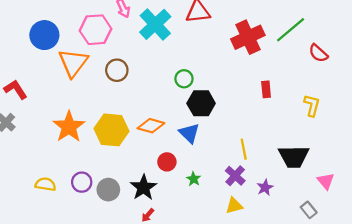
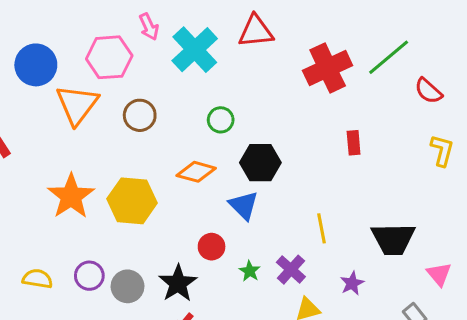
green circle: (184, 79) -> (221, 120), moved
yellow L-shape: (312, 105) -> (442, 150), moved
orange diamond: (151, 126) -> (196, 172), moved
purple cross: (235, 176) -> (291, 270), moved

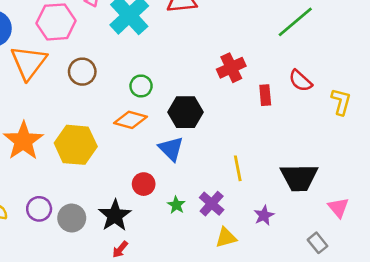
red cross: (328, 68) -> (231, 68), moved, size x0.7
red semicircle: (428, 91) -> (300, 81), moved
green circle: (221, 120) -> (141, 86), moved

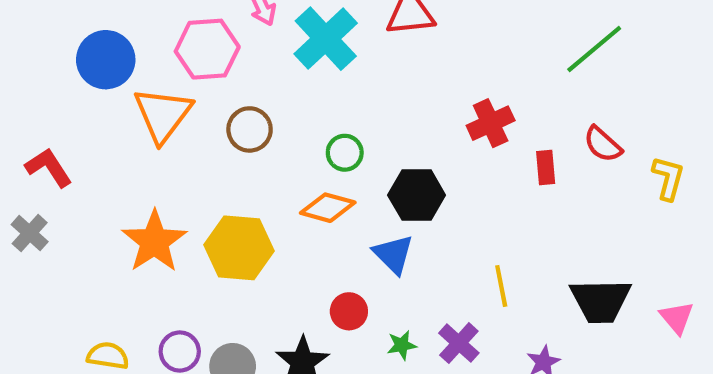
green star: (176, 205) -> (402, 345), turned 30
pink triangle: (338, 208) -> (677, 318), moved

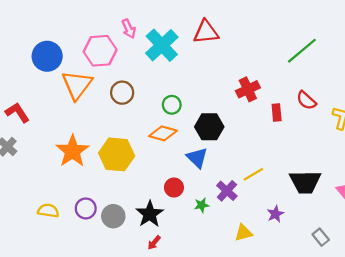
yellow line: (501, 286) -> (253, 174), turned 70
purple cross: (459, 343) -> (227, 191), moved

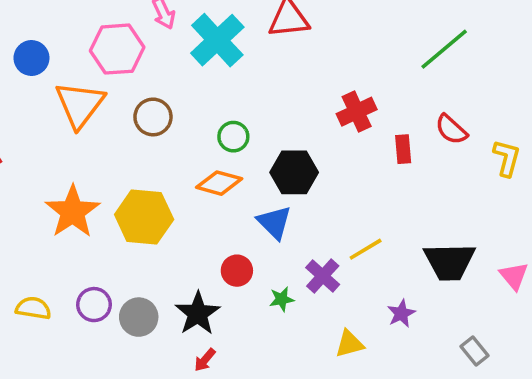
blue circle: (47, 56) -> (31, 58), size x0.7

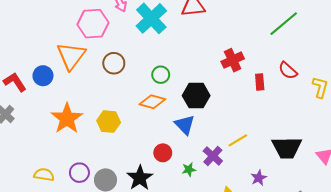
blue circle: (31, 58) -> (43, 76), moved
yellow hexagon: (144, 217) -> (109, 122), size x0.7

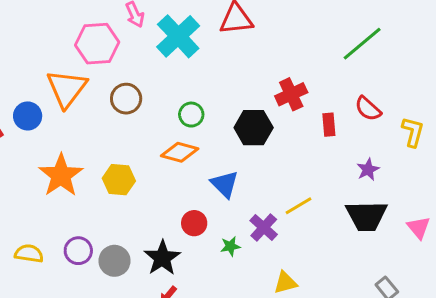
black hexagon: (196, 96) -> (254, 128), moved
purple star: (259, 178) -> (368, 170), moved

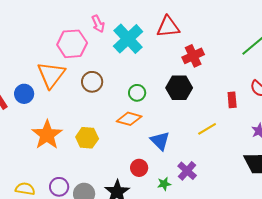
red cross: (291, 94) -> (193, 56), moved
black hexagon: (254, 128) -> (179, 88), moved
yellow line: (298, 206) -> (207, 129), moved

